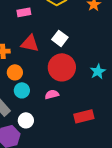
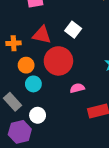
red circle: (62, 67) -> (58, 61), moved
pink semicircle: (52, 94) -> (77, 88), moved

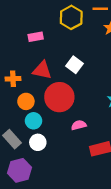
white circle: (38, 115) -> (38, 142), moved

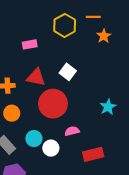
orange circle: (26, 101) -> (12, 113), moved
cyan circle: (34, 121) -> (34, 139), moved
white circle: (38, 142) -> (51, 148), moved

